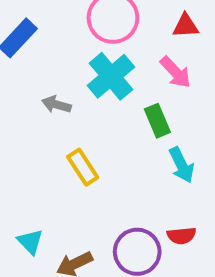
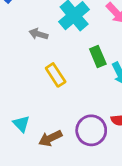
green rectangle: (157, 121) -> (98, 56), moved

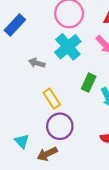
green rectangle: (98, 56) -> (89, 83), turned 48
purple circle: (91, 130) -> (60, 126), moved

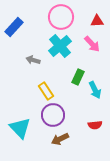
cyan triangle: (22, 141) -> (20, 128), size x1.6
brown arrow: (47, 154) -> (60, 139), moved

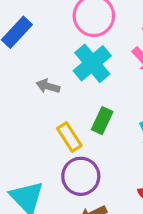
green rectangle: (78, 77) -> (102, 121), moved

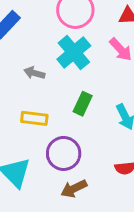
yellow rectangle: (69, 137) -> (34, 118), moved, turned -50

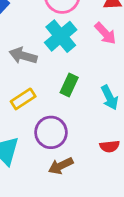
gray arrow: (34, 73) -> (23, 56), size x1.4
yellow rectangle: (34, 118) -> (23, 99), turned -40

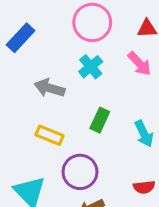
cyan cross: (61, 36) -> (91, 67), size x0.7
yellow rectangle: (23, 99) -> (50, 135), turned 55

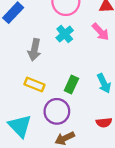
gray arrow: (50, 88) -> (34, 50), turned -95
green rectangle: (100, 120) -> (71, 84), moved

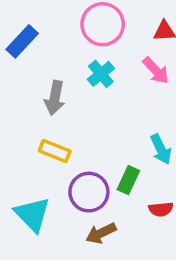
green rectangle: (71, 84) -> (128, 180), moved

